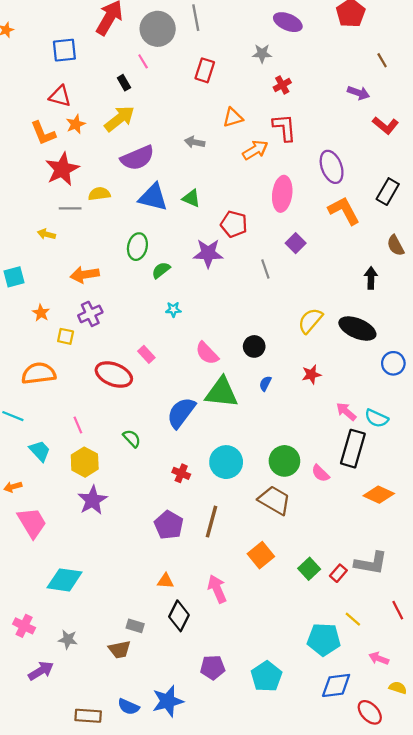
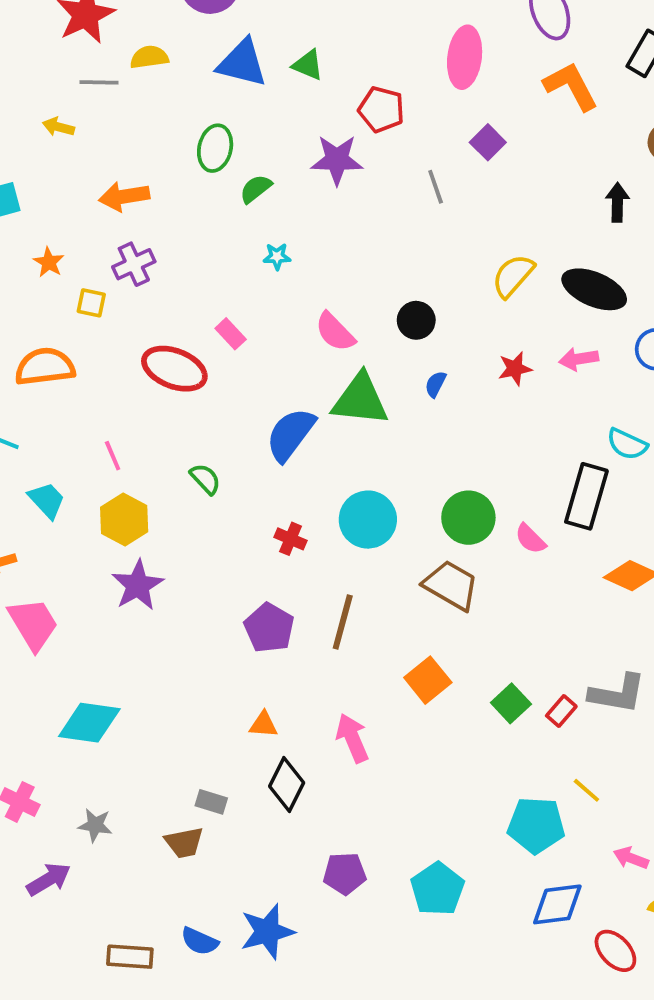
pink arrow: (346, 412) -> (579, 359), moved, turned -50

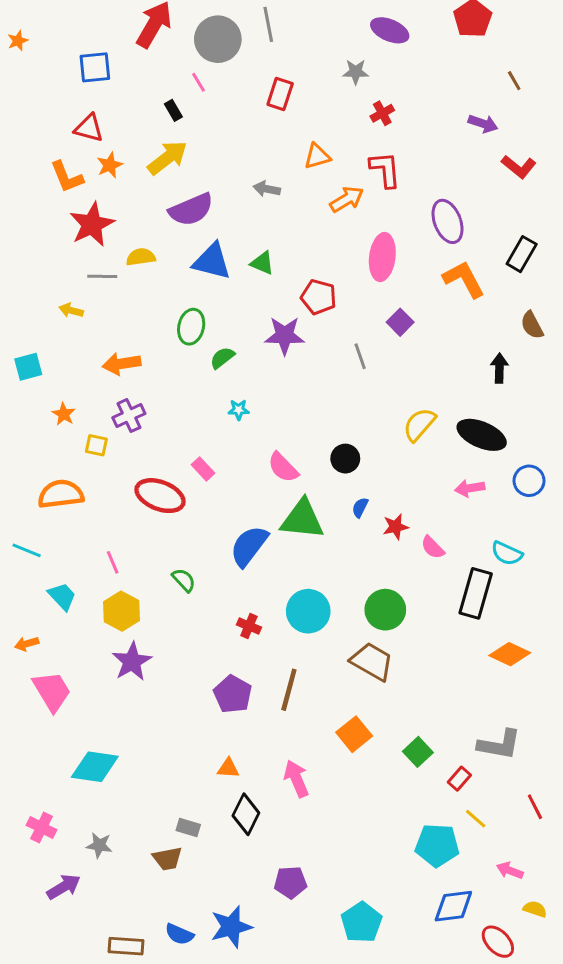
red star: (515, 369) -> (396, 527), moved
pink semicircle: (530, 539) -> (433, 547), moved
red rectangle: (561, 711) -> (459, 779), moved
cyan pentagon: (437, 889) -> (362, 922), moved

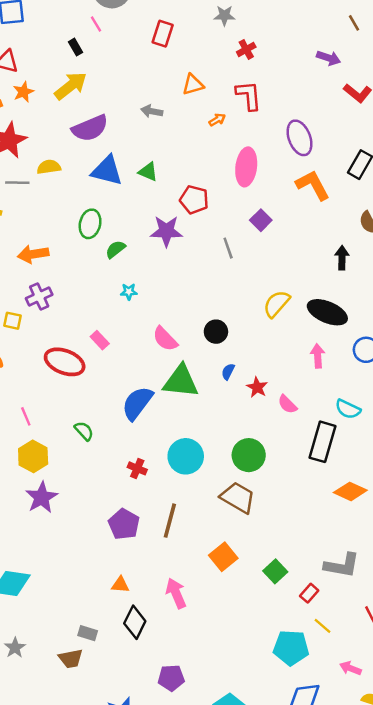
orange arrow: (347, 199) -> (217, 120), size x0.6
pink arrow: (470, 488) -> (318, 356), turned 95
red star: (396, 527) -> (257, 387), turned -30
gray star: (99, 845) -> (15, 648), turned 30

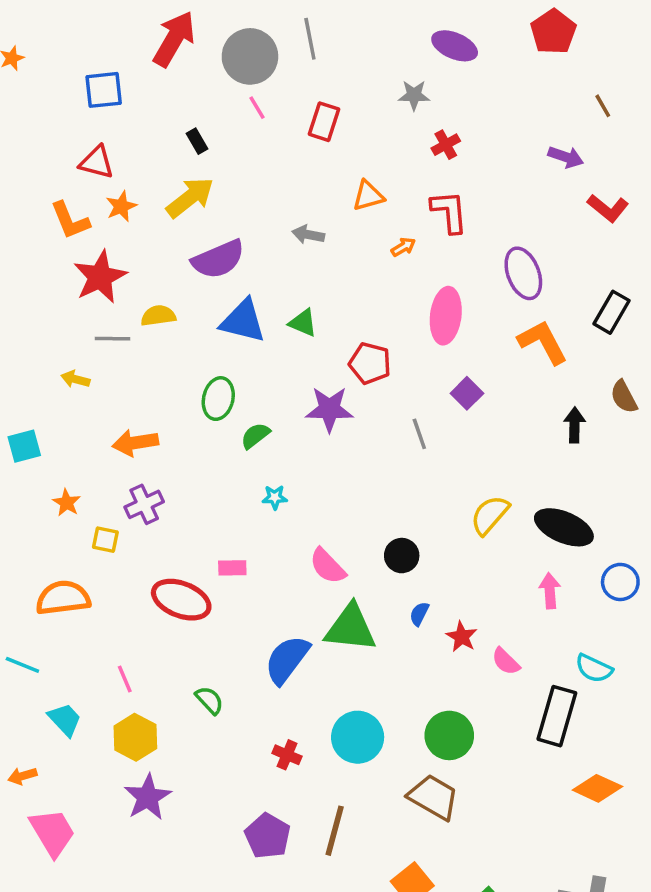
pink line: (96, 24) -> (257, 108), moved
black arrow: (342, 258) -> (574, 425), moved
pink rectangle: (100, 340) -> (232, 568), turned -48

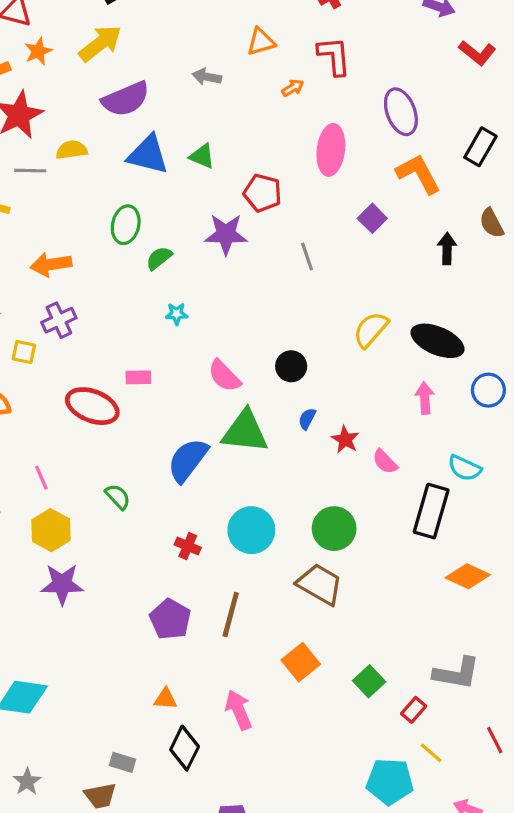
purple square: (467, 393) -> (372, 218), moved
purple star: (148, 797) -> (62, 584), turned 30

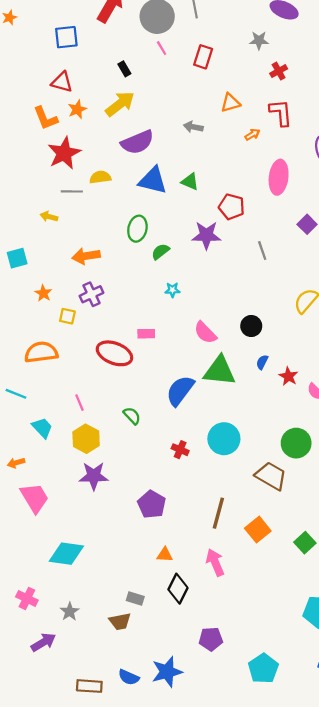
green circle: (334, 529) -> (296, 443), moved
brown line: (231, 614) -> (218, 513), moved
purple pentagon: (170, 619) -> (152, 504), moved

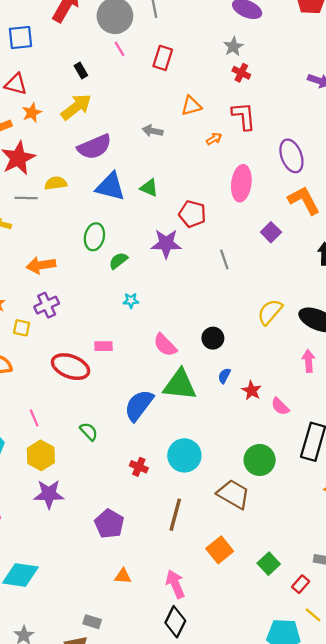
gray star: (259, 40) -> (233, 47), moved, turned -30
red cross: (279, 71) -> (241, 73), turned -35
brown line: (218, 513) -> (175, 515), moved
black diamond: (178, 589) -> (175, 622), moved

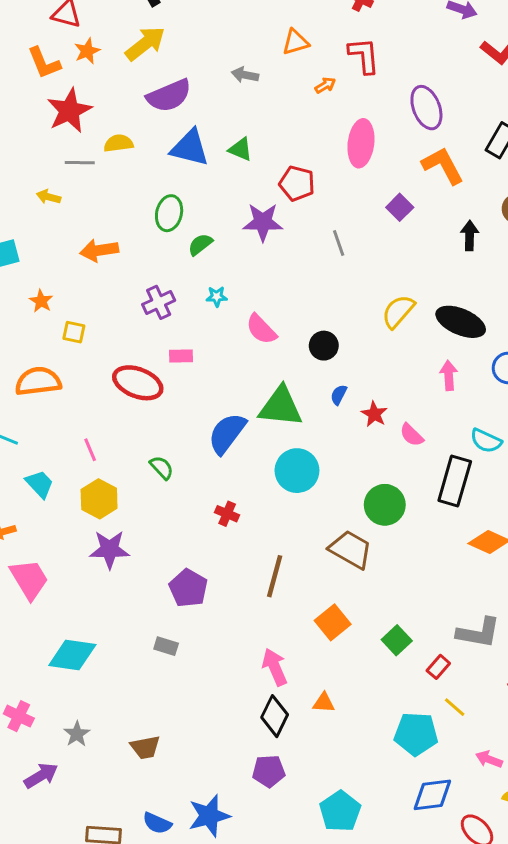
purple cross: (47, 305) -> (159, 302), moved
pink semicircle: (165, 345) -> (261, 329), moved
cyan circle: (184, 455) -> (297, 471), moved
orange triangle: (123, 576) -> (324, 703), moved
gray rectangle: (92, 622) -> (166, 646), moved

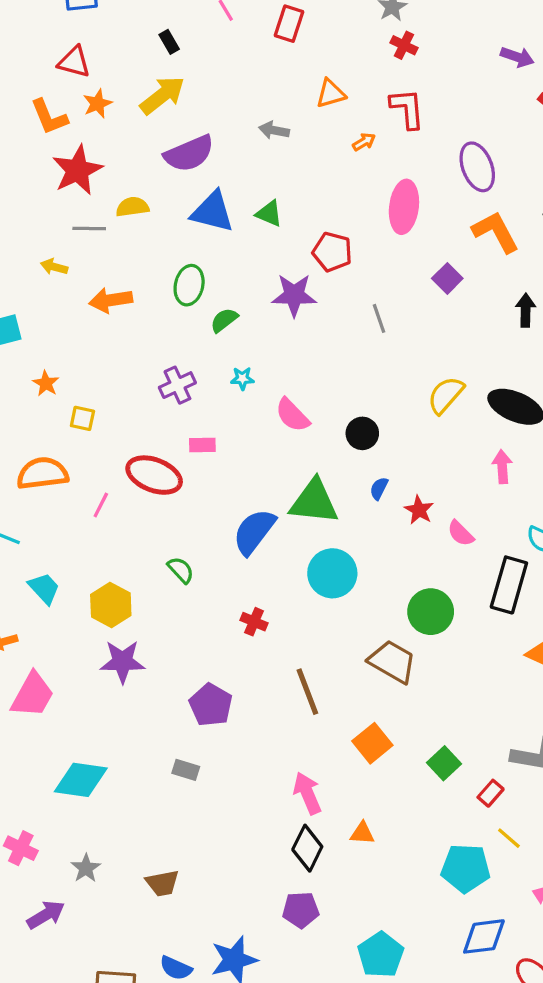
orange arrow: (99, 250) -> (111, 300), moved
pink line: (90, 450) -> (101, 505), moved, turned 50
brown line: (275, 576) -> (307, 692), turned -36
pink trapezoid: (29, 579) -> (32, 695), turned 60

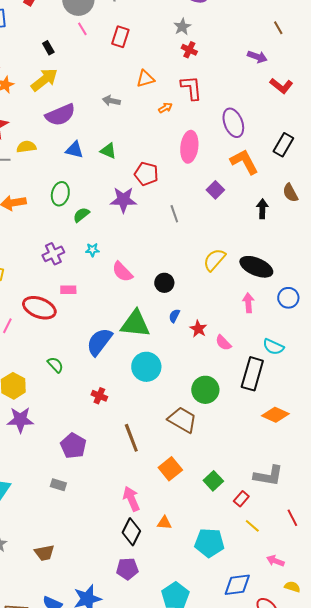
blue triangle: (212, 212) -> (74, 150), size x0.7
cyan pentagon: (466, 868) -> (209, 543), moved

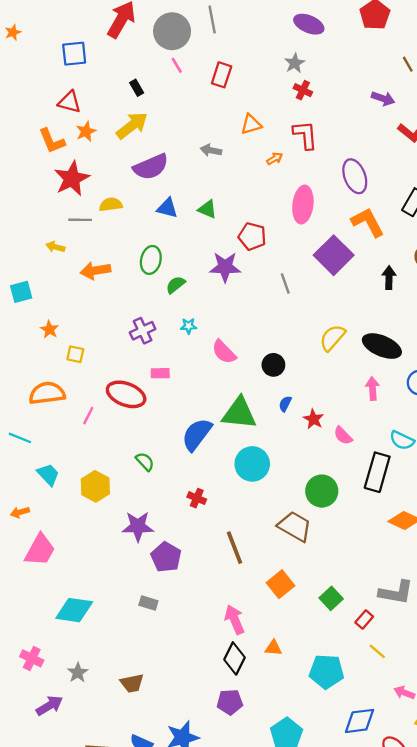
purple square: (215, 190) -> (334, 255), size x1.8
purple star: (20, 420) -> (138, 526), moved

